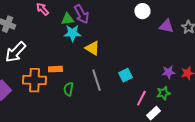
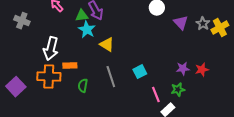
purple triangle: (166, 26) -> (181, 23), turned 35
cyan star: (72, 33) -> (87, 30), turned 30
white arrow: (15, 52) -> (51, 49), moved, turned -30
pink line: (141, 98) -> (156, 95), turned -49

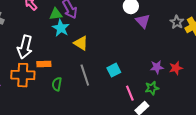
purple triangle: (181, 23) -> (143, 21), moved

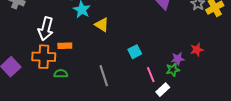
purple star: (157, 67) -> (178, 59), moved
gray line: (85, 75) -> (104, 76), moved
green semicircle: (57, 84) -> (61, 74), moved, turned 80

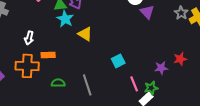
white arrow: (46, 29) -> (29, 38), size x0.6
green star: (173, 70) -> (151, 88), moved
green semicircle: (61, 74) -> (58, 83), moved

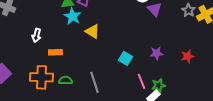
cyan square: (118, 61) -> (125, 58), turned -32
orange cross: (27, 66) -> (41, 77), moved
purple star: (161, 68) -> (156, 53), moved

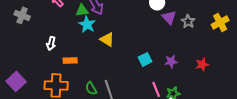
gray star: (188, 10) -> (188, 21), moved
cyan square: (125, 58) -> (145, 59), moved, turned 32
green semicircle: (65, 80) -> (91, 88), moved, turned -120

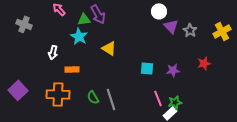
cyan star: (87, 24) -> (79, 36), moved
cyan square: (145, 59) -> (147, 68), turned 32
red star: (202, 64) -> (204, 63), moved

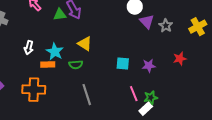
cyan star: (79, 36) -> (55, 52), moved
green semicircle: (93, 97) -> (76, 65), moved, turned -64

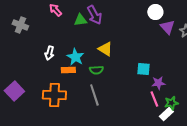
purple star: (149, 66) -> (158, 83), moved
gray line: (87, 95) -> (94, 95), moved

